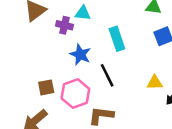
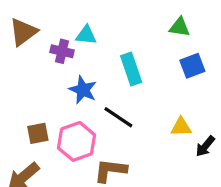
black line: (107, 75) -> (118, 117), turned -30

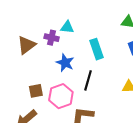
brown triangle: (23, 32) -> (26, 45), moved
black line: (118, 117) -> (88, 80), turned 72

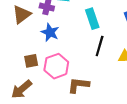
blue star: (65, 63) -> (50, 32), moved
black line: (88, 80) -> (100, 46), moved

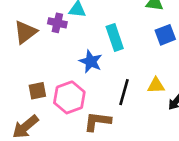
blue star: (50, 32) -> (91, 61), moved
black line: (100, 46) -> (124, 92), moved

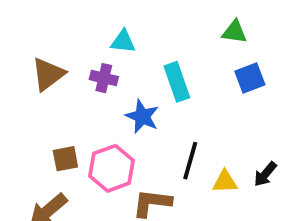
purple cross: (57, 23) -> (104, 78), moved
yellow triangle: (156, 85) -> (225, 182), moved

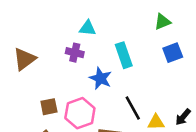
green triangle: (234, 32) -> (162, 22), turned -30
brown triangle: (48, 74) -> (24, 59), moved
black line: (190, 161) -> (133, 108), turned -45

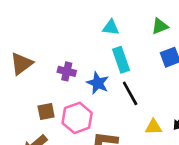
cyan triangle: (88, 28) -> (111, 27), moved
purple cross: (75, 53) -> (67, 71), moved
black line: (133, 108) -> (130, 93), moved

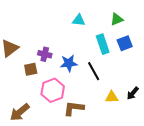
cyan rectangle: (121, 60) -> (103, 44), moved
blue star: (98, 83) -> (69, 63), turned -30
brown square: (46, 111) -> (31, 69), moved

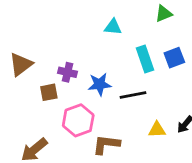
green triangle: (117, 19) -> (164, 14), moved
black line: (94, 71) -> (133, 95), turned -72

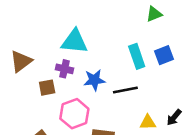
cyan triangle: (113, 27) -> (74, 41), moved, size x1.6

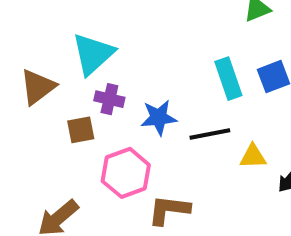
cyan triangle: (74, 41) -> (93, 54), moved, turned -48
yellow triangle: (148, 122) -> (253, 157), moved

